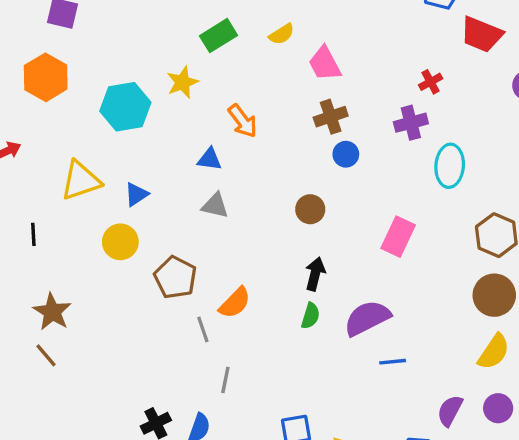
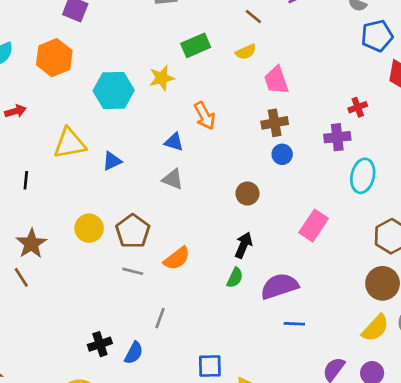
yellow circle: (120, 242) -> (89, 228), moved
gray line: (203, 329) -> (133, 271), moved, turned -66

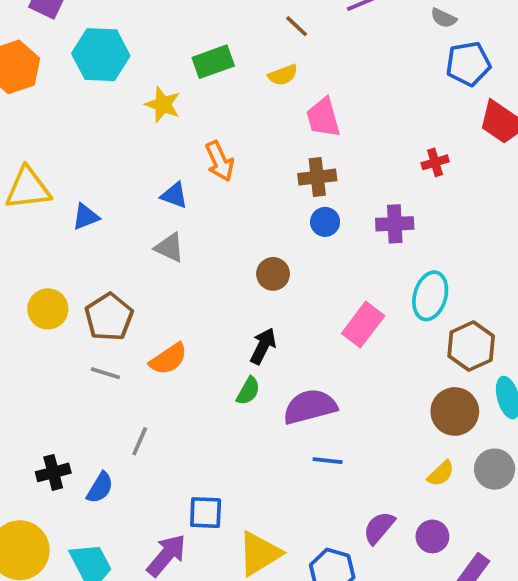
yellow star: (162, 78) -> (163, 104), turned 30
cyan hexagon: (114, 90) -> (101, 55), moved
purple cross: (337, 137) -> (395, 224), moved
cyan ellipse: (363, 176) -> (430, 296), moved
yellow semicircle: (375, 328) -> (441, 474), size x0.7

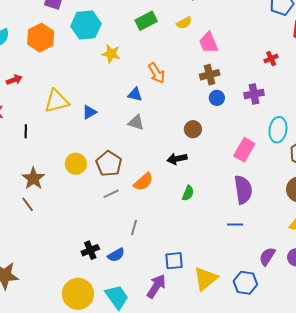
yellow star: (163, 104) -> (111, 54), moved
black arrow: (263, 346) -> (177, 159), moved, turned -120
gray line: (105, 373) -> (111, 194), turned -35
purple semicircle: (310, 407) -> (243, 190), moved, turned 104
blue semicircle: (100, 488) -> (116, 255), turned 36

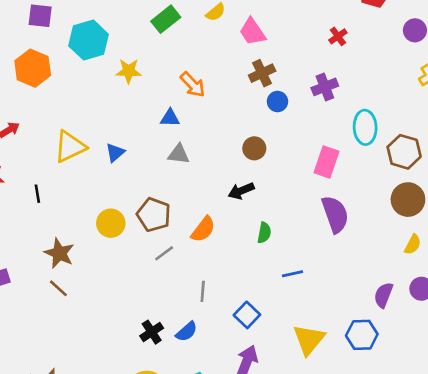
blue line: (235, 224) -> (293, 274), moved
blue square: (174, 261) -> (247, 315), moved, turned -30

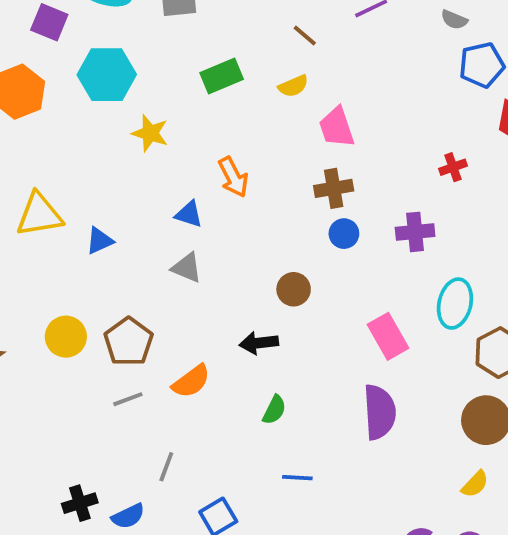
pink rectangle: (326, 162) -> (388, 336), turned -64

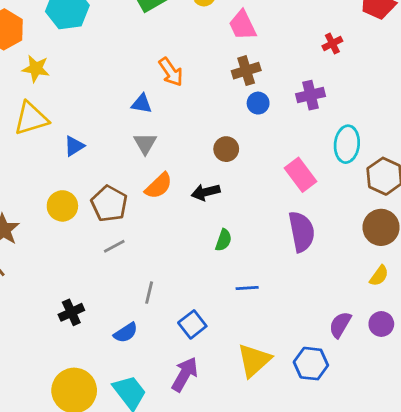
yellow star: (150, 133) -> (36, 69), moved
blue triangle: (100, 241) -> (74, 146), moved
gray triangle: (187, 268) -> (145, 143), turned 45
orange semicircle: (191, 381) -> (159, 186), moved
black cross: (80, 503) -> (71, 312), moved

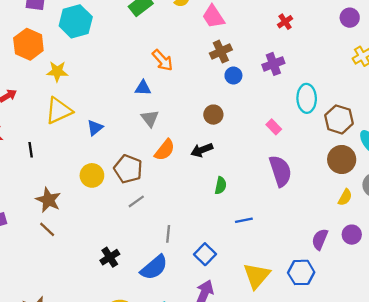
pink rectangle: (301, 175) -> (274, 127), size x0.6
blue semicircle: (126, 333) -> (154, 267), size x1.5

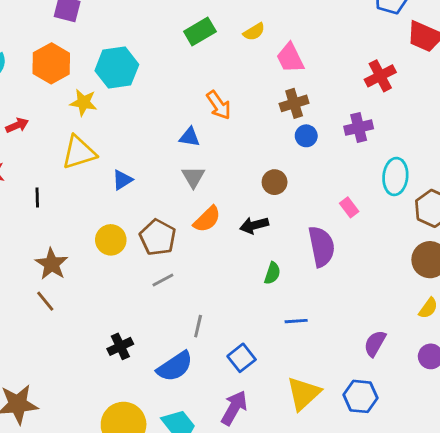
cyan hexagon: (76, 21) -> (117, 68), moved
red cross: (285, 22) -> (380, 76), size x1.5
purple semicircle: (280, 171) -> (322, 246), moved
purple semicircle: (320, 239) -> (375, 343), moved

